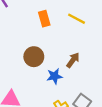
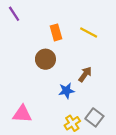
brown circle: (34, 57) -> (45, 59), moved

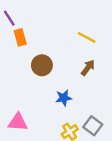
orange rectangle: (56, 32) -> (20, 37), moved
brown arrow: (85, 74) -> (88, 68), moved

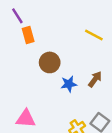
brown arrow: (88, 68) -> (95, 79), moved
blue star: (64, 98) -> (69, 84), moved

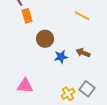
brown arrow: (95, 79) -> (83, 53), turned -104

